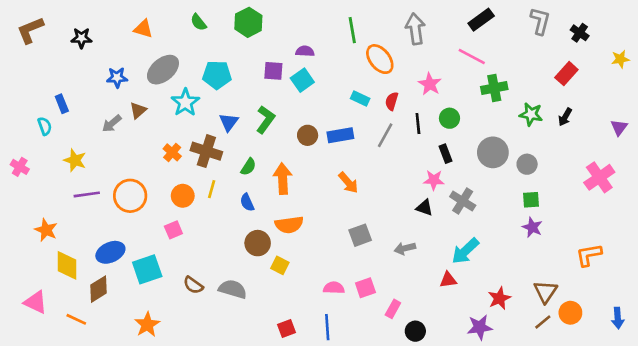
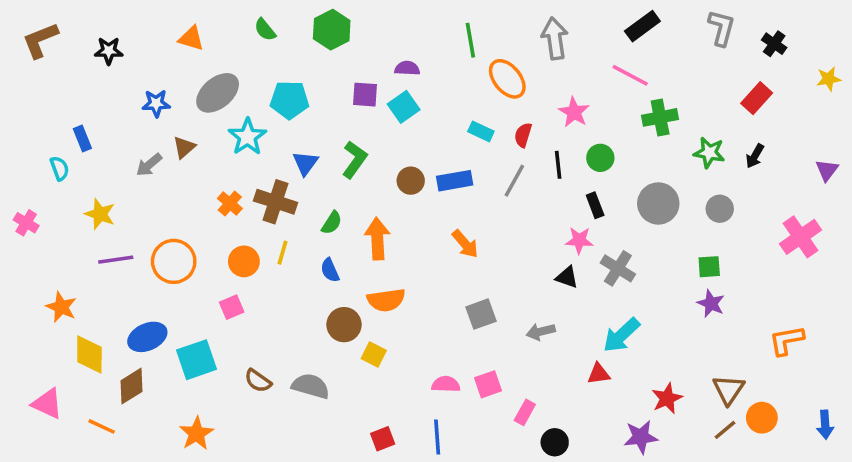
gray circle: (527, 164) -> (720, 209), moved

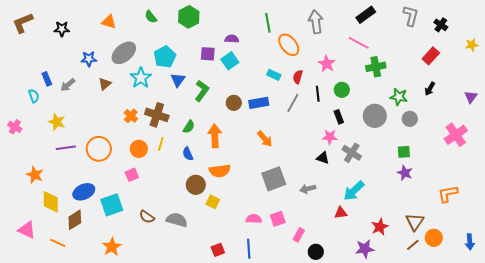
cyan pentagon: (290, 100) -> (165, 57), turned -30
green star: (709, 153) -> (399, 97), moved
blue triangle: (305, 163) -> (178, 80), moved
gray arrow: (149, 165) -> (68, 85), moved
gray square: (481, 314) -> (274, 179), size x1.4

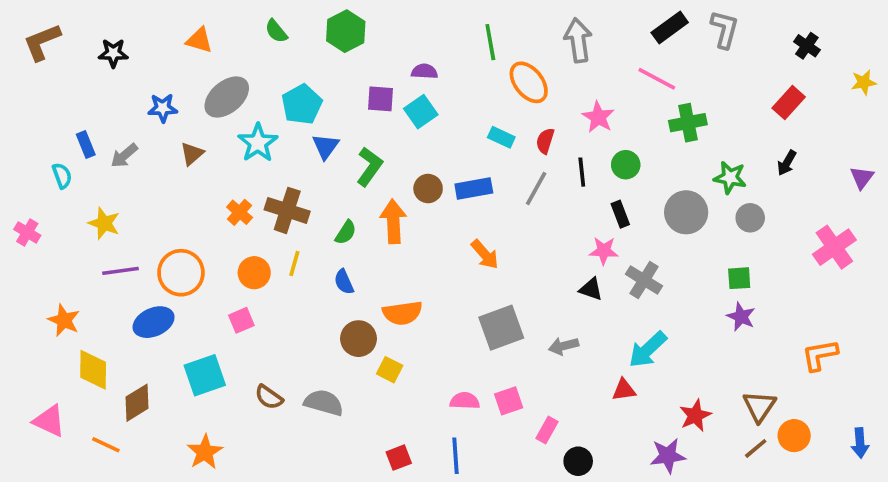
gray L-shape: (411, 16) -> (725, 29), moved
orange arrow: (215, 136) -> (393, 221), moved
blue ellipse: (84, 192) -> (154, 322), moved

